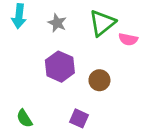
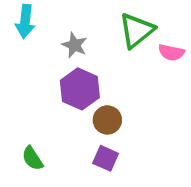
gray star: (57, 23) -> (74, 45), moved
brown circle: (99, 80) -> (107, 120), moved

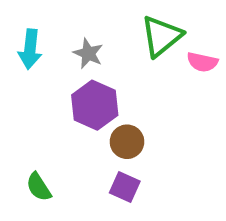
cyan arrow: (25, 21) -> (30, 49), moved

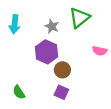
gray star: (88, 53) -> (52, 26), moved
pink semicircle: (202, 62) -> (100, 51), moved

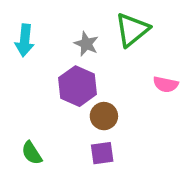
purple square: (61, 92) -> (102, 153), turned -32

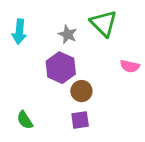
green triangle: (132, 30) -> (104, 23), turned -36

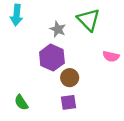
cyan arrow: (19, 32) -> (17, 15), moved

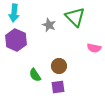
purple hexagon: (52, 58) -> (16, 40), moved
green semicircle: (21, 102) -> (35, 75), moved

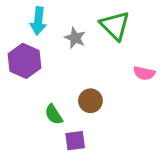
cyan arrow: (14, 13) -> (38, 21), moved
purple square: (58, 87) -> (75, 141), moved

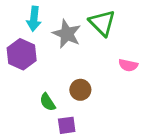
gray star: (75, 38) -> (67, 34), size x1.5

